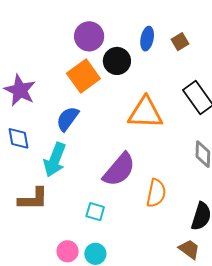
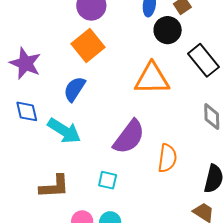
black circle: (117, 61) -> (168, 30), moved
cyan arrow: (55, 160) -> (64, 131), turned -76
brown L-shape: (33, 199) -> (54, 186), moved

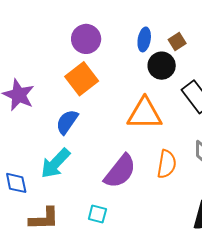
blue diamond: (27, 111) -> (16, 183), moved
cyan arrow: (64, 131) -> (55, 163), turned 100
orange semicircle: (167, 158) -> (167, 164), moved

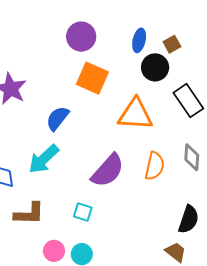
orange square: (82, 79) -> (92, 78), moved, turned -32

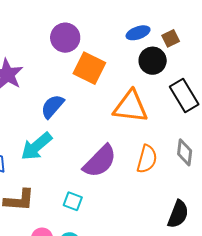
purple circle: (81, 37) -> (65, 38), moved
blue ellipse: (139, 40) -> (138, 33), turned 55

